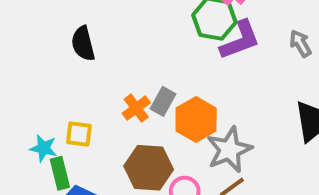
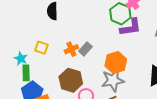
orange hexagon: (196, 120) -> (116, 63), moved
yellow square: (79, 134) -> (41, 48), moved

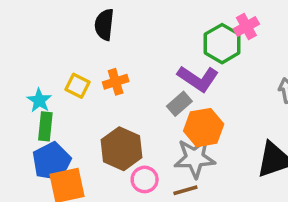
purple L-shape: (131, 27) -> (198, 79), moved, turned 35
orange cross: (71, 49) -> (116, 82), moved
gray rectangle: (85, 49) -> (179, 104), moved

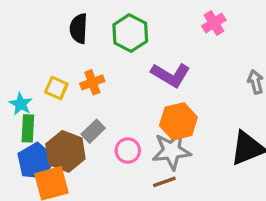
green hexagon: (222, 44) -> (130, 33), moved
gray rectangle: (179, 104) -> (93, 131), moved
brown hexagon: (122, 149) -> (65, 151), moved
pink circle: (145, 179) -> (128, 151), moved

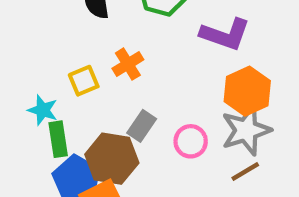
yellow square: (56, 88) -> (84, 81), turned -35

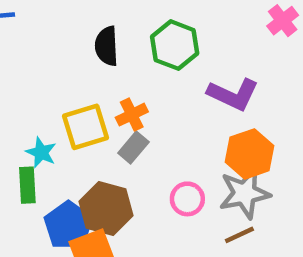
yellow square: (84, 81) -> (85, 127), size x1.5
gray rectangle: (142, 126) -> (133, 147), moved
green rectangle: (58, 139) -> (27, 185), moved

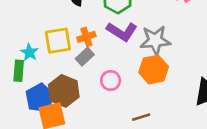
purple L-shape: (233, 94) -> (122, 31), moved
gray star: (245, 193) -> (155, 40), moved
pink circle: (187, 199) -> (111, 80), moved

